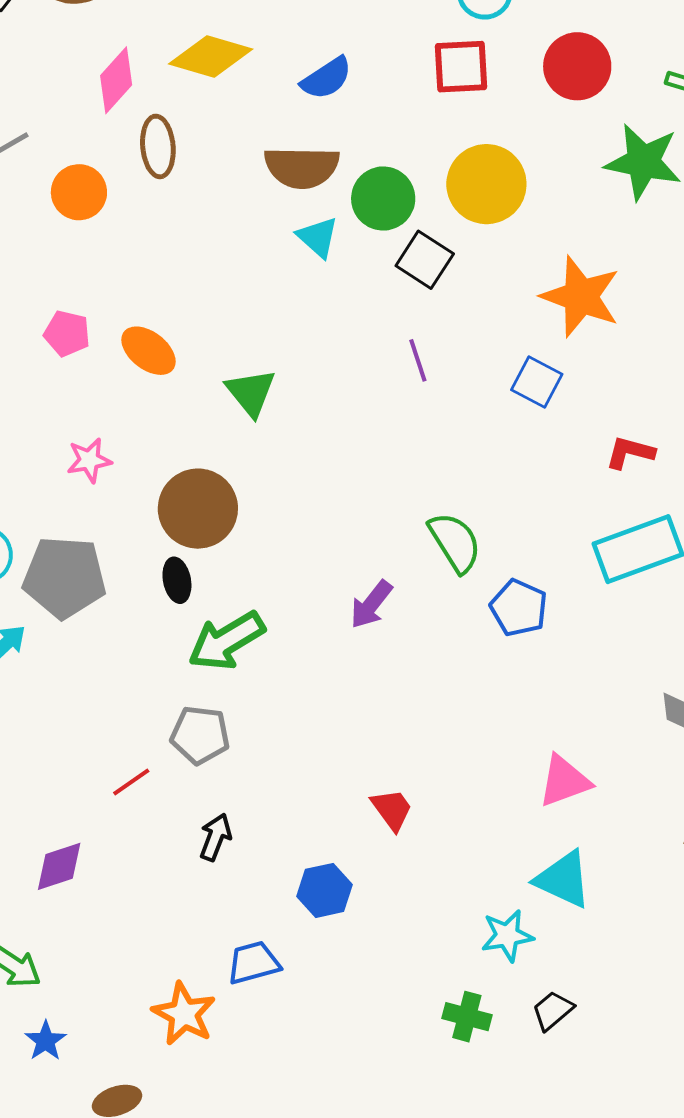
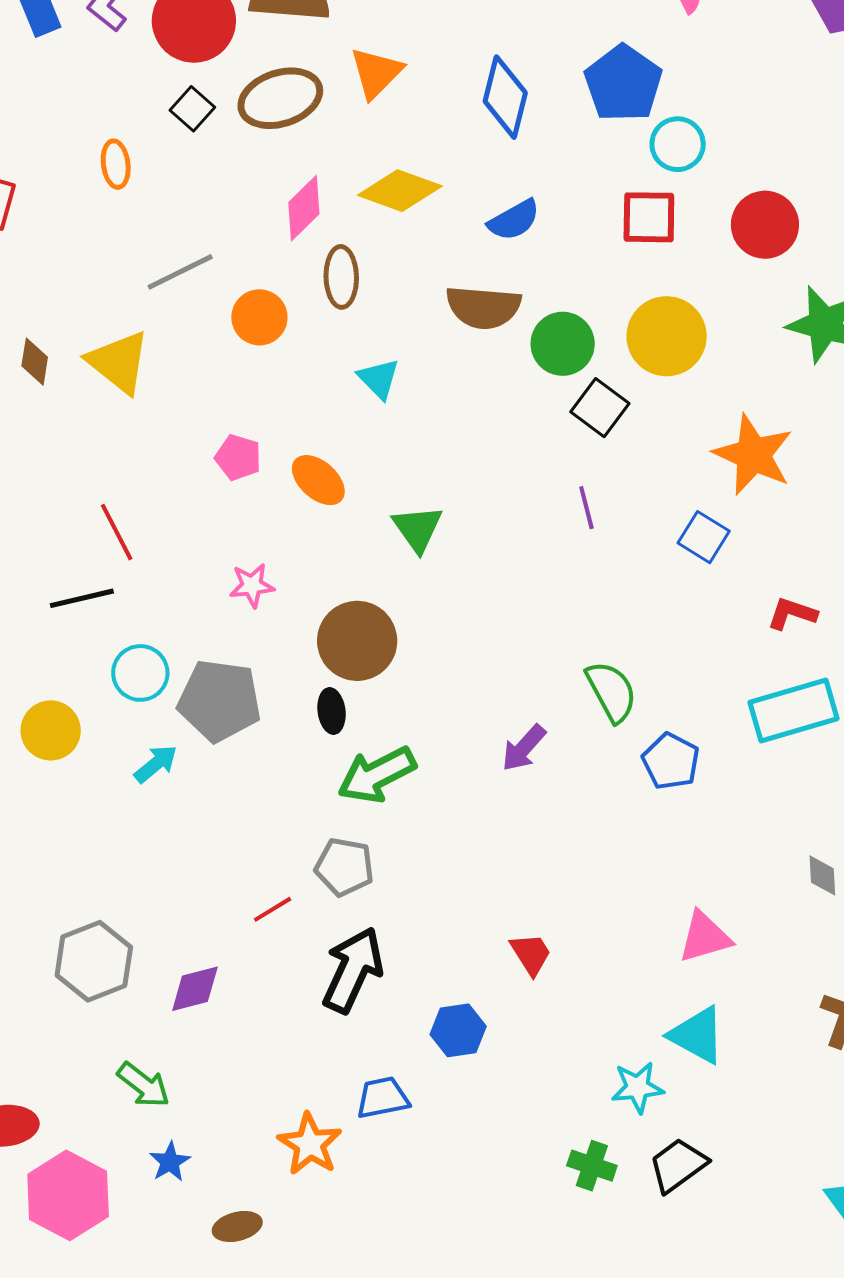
cyan triangle: (318, 237) -> (379, 379), moved
black arrow: (215, 837) -> (353, 970), size x1.8
black trapezoid: (553, 1010) -> (678, 1165), size x1.4

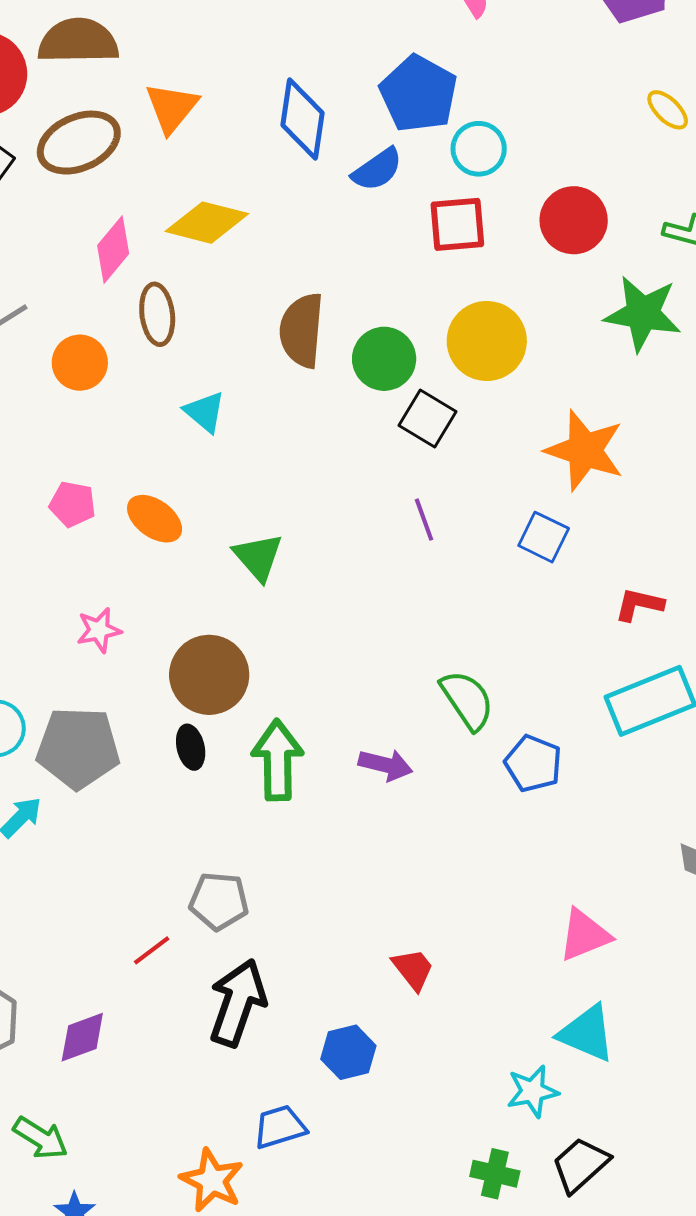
blue semicircle: (514, 220) -> (377, 169), moved
brown semicircle: (483, 307) -> (302, 330), turned 96
purple arrow: (524, 748) -> (386, 765), turned -112
green arrow: (377, 775) -> (277, 760), moved, turned 122

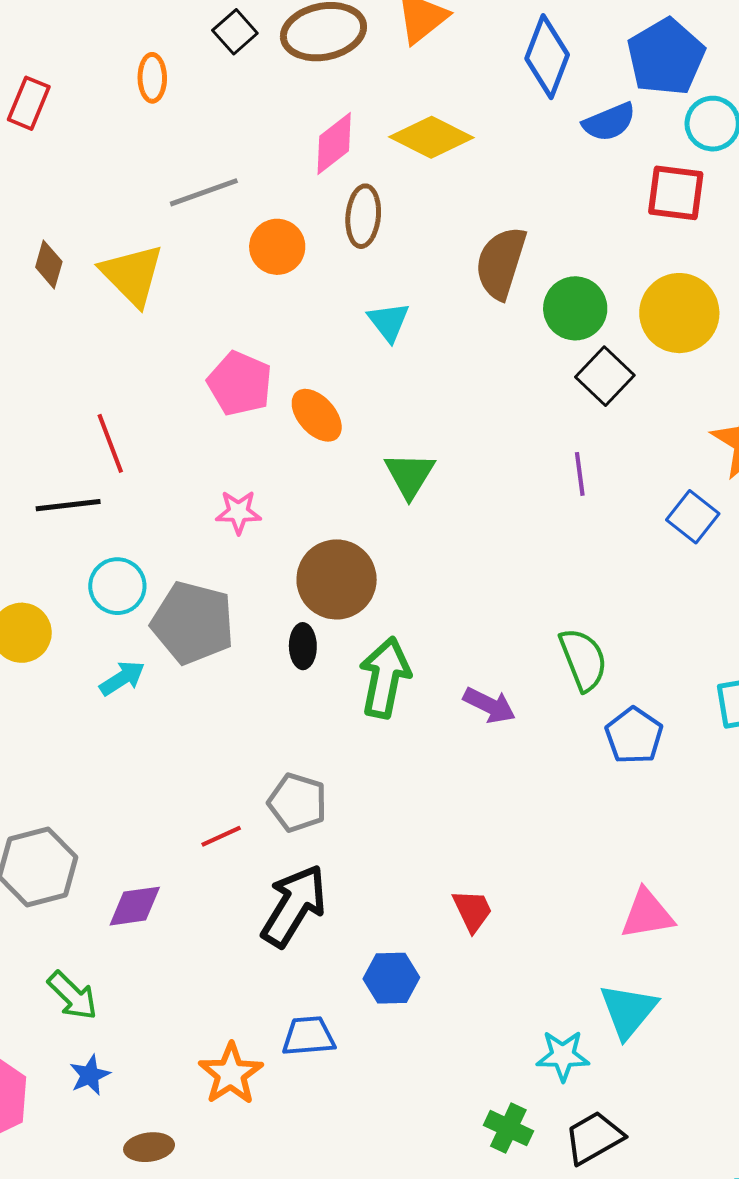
pink pentagon: (73, 504) -> (240, 383), size x1.4
cyan triangle: (587, 1033) -> (628, 1011), turned 34

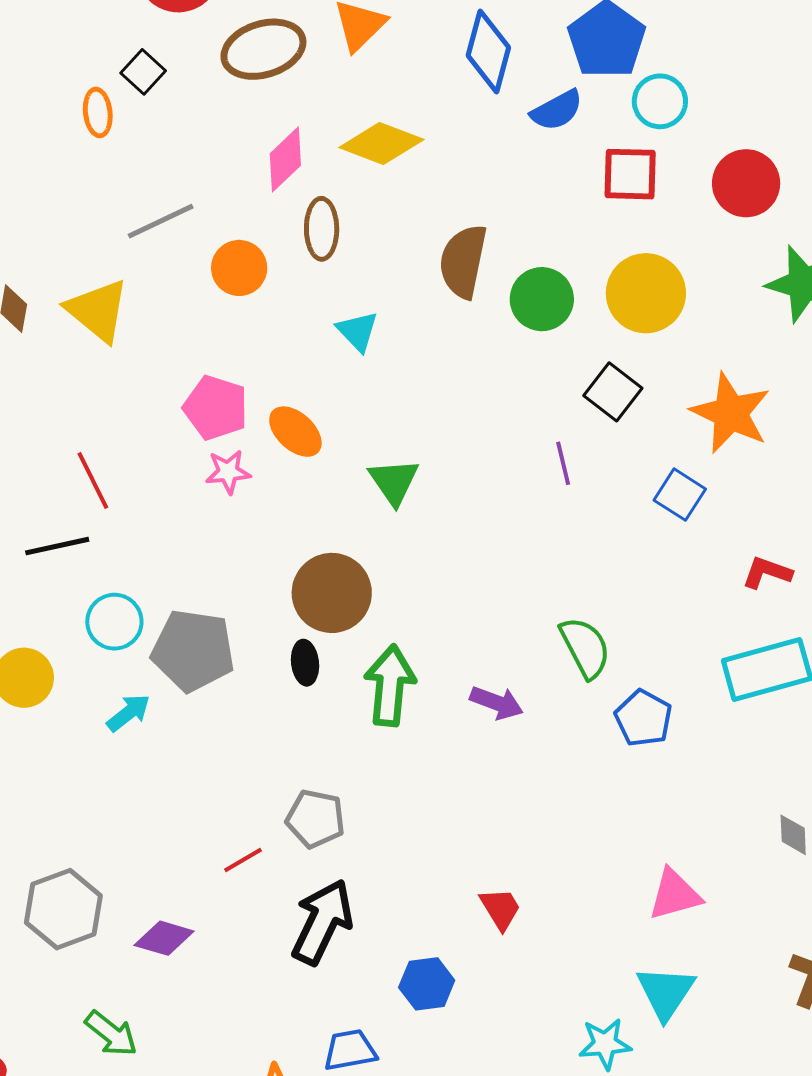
black square: (235, 32) -> (143, 72), moved
black square: (605, 376) -> (613, 392), moved
pink star: (238, 512) -> (228, 472), moved
purple diamond: (135, 906) -> (164, 938), turned 30

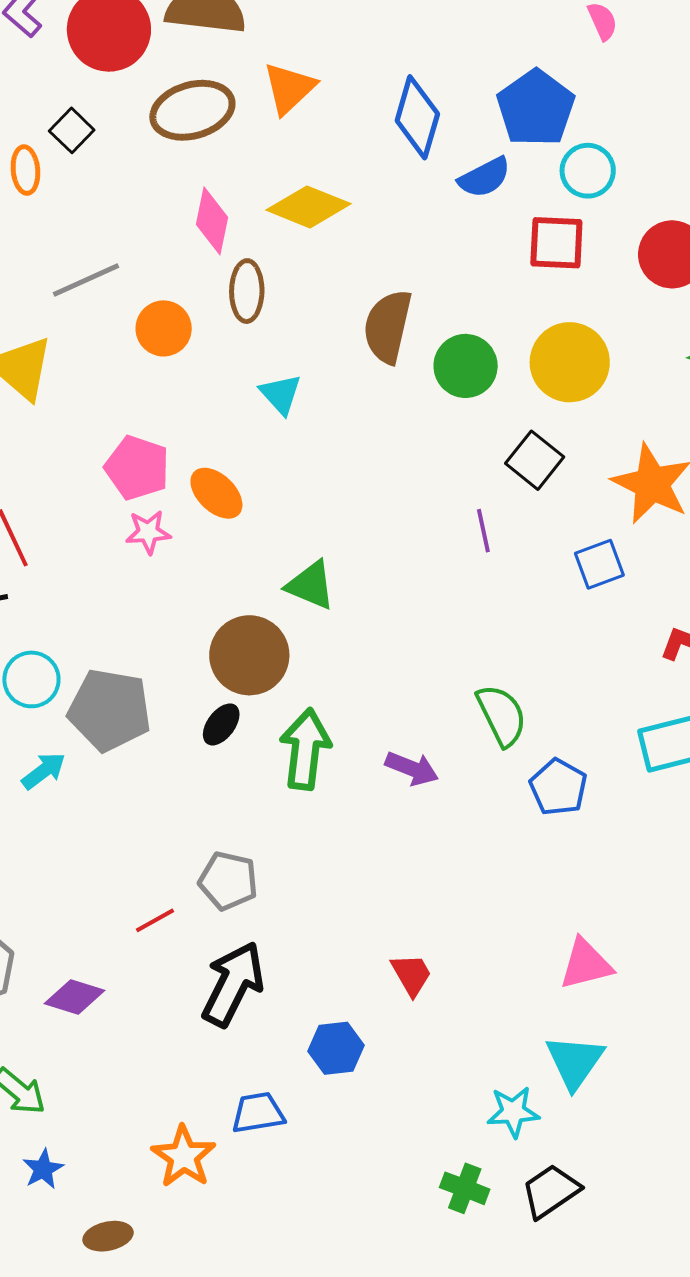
pink diamond: (285, 159) -> (212, 221), turned -36
green triangle: (394, 482) -> (311, 585), moved, turned -34
blue square: (680, 495) -> (599, 564), turned 36
black ellipse: (305, 663) -> (221, 724), turned 42

